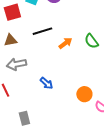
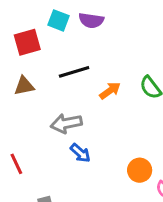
gray arrow: (16, 64) -> (66, 123), moved

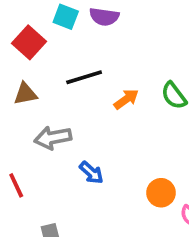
red square: (27, 42) -> (29, 42), turned -32
gray arrow: (66, 123) -> (53, 138), moved

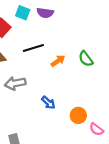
blue arrow: (91, 173) -> (48, 103), moved

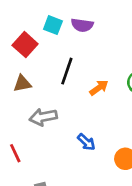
black line: (33, 48) -> (67, 71), turned -54

